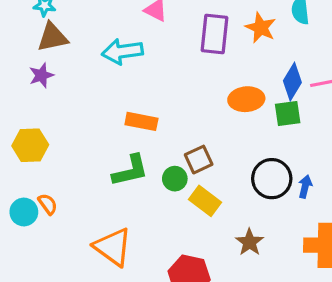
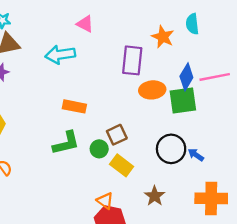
purple rectangle: (215, 34) -> (132, 60), moved
green square: (288, 113) -> (183, 101), size x1.4
blue arrow: (305, 187) -> (196, 155), turned -70
orange triangle: (113, 247) -> (105, 201), moved, size x0.6

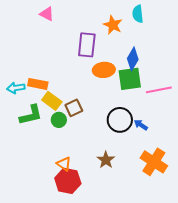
cyan arrow: (60, 55) -> (16, 88), moved, size x0.7
pink line: (215, 77) -> (159, 90), moved
yellow rectangle: (122, 165) -> (52, 101), moved
orange cross: (211, 198) -> (154, 162), turned 32

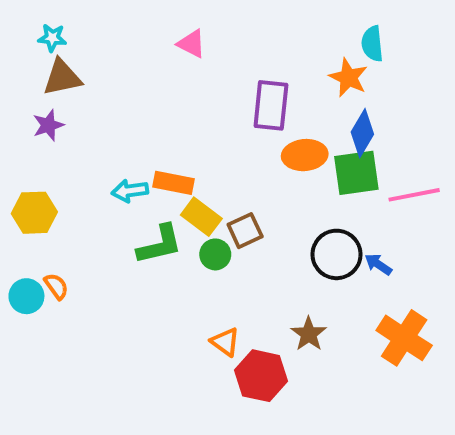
orange star: (113, 25) -> (348, 78), moved
red hexagon: (68, 181) -> (261, 376), moved

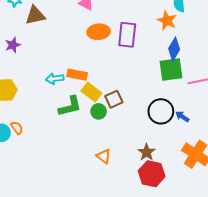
brown triangle: (62, 78) -> (35, 15), moved
orange ellipse: (305, 155) -> (99, 32), moved
red hexagon: (261, 376) -> (152, 174), moved

